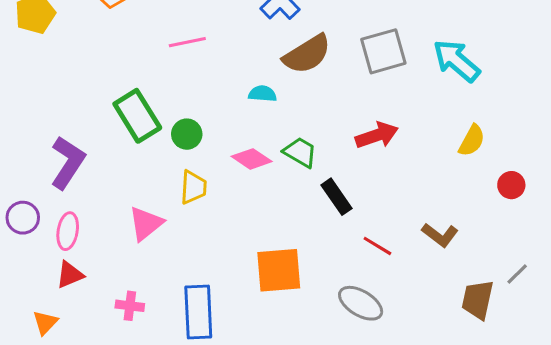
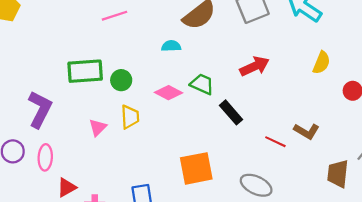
green rectangle: (137, 116) -> (85, 71), turned -56
pink triangle: (146, 224) -> (98, 127), moved, size x0.7
red line: (377, 246) -> (275, 142), moved
red triangle: (70, 275) -> (67, 187), moved

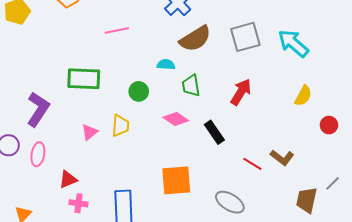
red arrow: (255, 66) -> (241, 92), turned -40
green circle: (121, 80) -> (139, 91), moved
green trapezoid: (202, 84) -> (191, 86), moved, turned -130
pink diamond: (169, 93) -> (176, 119), moved
red triangle: (67, 187) -> (68, 180), moved

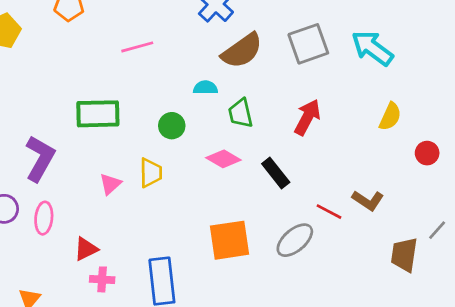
gray ellipse: (230, 202) -> (295, 240), moved, turned -68

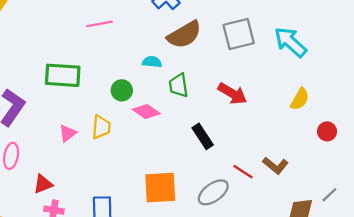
red arrow: (307, 117) -> (232, 94), turned 88
pink diamond: (223, 159) -> (146, 112), moved

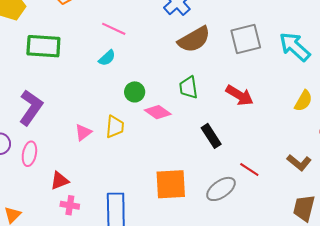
pink line: (100, 24) -> (114, 29), turned 35
cyan semicircle: (152, 62) -> (107, 58), moved, turned 132
green rectangle: (63, 75) -> (43, 46), moved
brown L-shape: (275, 165) -> (299, 163), moved

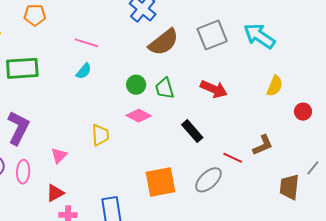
green circle: (135, 92) -> (136, 85), moved
pink triangle: (83, 132) -> (59, 156), moved
brown L-shape: (299, 163) -> (263, 145), moved, turned -55

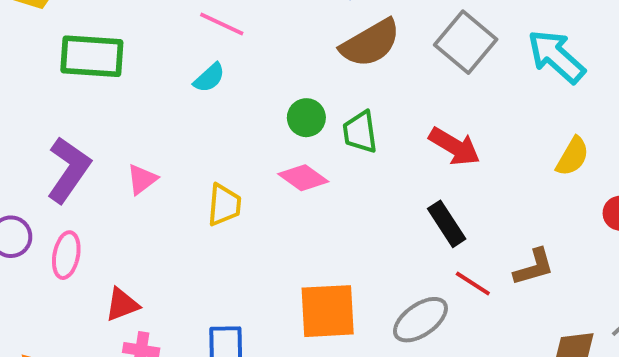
gray square: (212, 35) -> (466, 42), turned -36
black rectangle: (192, 131) -> (447, 224), moved
pink triangle: (59, 156) -> (142, 179), moved

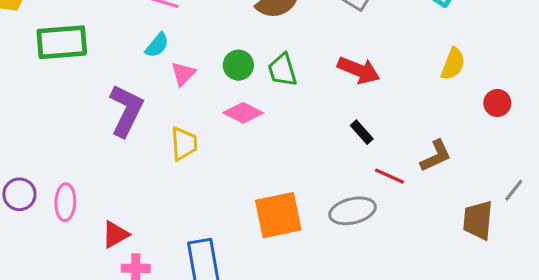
purple L-shape: (69, 170) -> (126, 111), moved
pink triangle: (142, 179) -> (183, 74), moved
black rectangle: (447, 224) -> (362, 132), size x0.7
gray ellipse: (420, 320) -> (353, 211), turned 30

